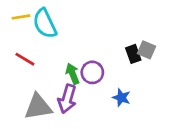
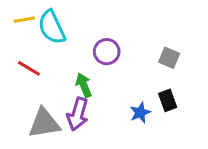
black rectangle: (133, 54) -> (168, 100), moved
purple circle: (92, 72) -> (107, 52), moved
blue star: (121, 98) -> (140, 113), turned 30

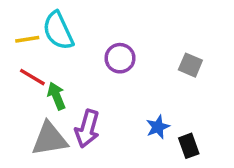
yellow line: (24, 20) -> (27, 39), moved
green arrow: (84, 85) -> (56, 96), moved
black rectangle: (168, 100) -> (189, 146), moved

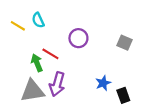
cyan semicircle: (58, 31) -> (38, 20), size x0.6
yellow line: (27, 39) -> (18, 26), turned 40
red line: (32, 77) -> (50, 54), moved

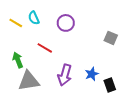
purple circle: (78, 38) -> (66, 23), moved
green arrow: (37, 63) -> (18, 60), moved
purple arrow: (57, 84) -> (65, 75), moved

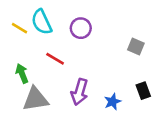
cyan semicircle: (34, 18) -> (42, 22), size x1.5
blue star: (92, 74) -> (113, 102), moved
black rectangle: (110, 85) -> (143, 91), moved

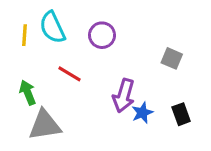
yellow line: (19, 28) -> (25, 35), turned 63
purple arrow: (80, 92) -> (124, 96), moved
blue star: (113, 102) -> (142, 113), moved

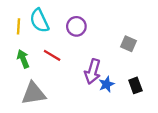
green arrow: (28, 93) -> (23, 59), moved

